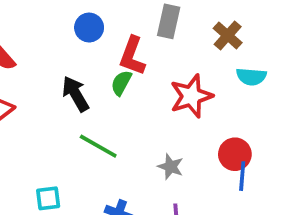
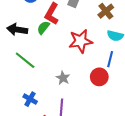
black arrow: (76, 94) -> (17, 30), turned -60
blue line: (242, 176) -> (110, 59), moved

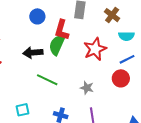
green semicircle: (43, 28) -> (57, 45), size x1.5
blue line: (110, 59) -> (127, 59), turned 63

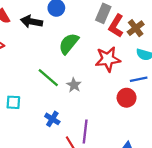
red L-shape: (62, 30) -> (116, 26), moved
black arrow: (33, 53) -> (32, 22), moved
gray star: (87, 88) -> (74, 85), moved

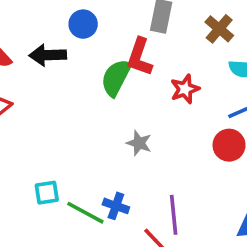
red L-shape: (116, 26) -> (140, 57), moved
red star: (108, 59) -> (185, 89), size x0.7
green line: (48, 78) -> (85, 213), moved

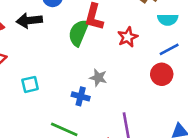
cyan square: (47, 193) -> (30, 84), moved
blue cross: (116, 206) -> (81, 96), moved

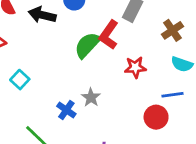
cyan square: (30, 84) -> (20, 80), turned 36

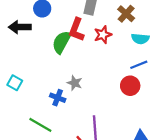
red star: (135, 67) -> (103, 35), moved

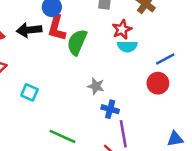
red L-shape: (76, 30) -> (57, 28), moved
cyan semicircle: (140, 39) -> (127, 46), moved
blue cross: (58, 98) -> (110, 109), moved

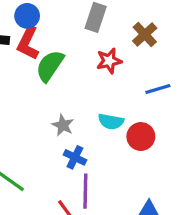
cyan semicircle: (127, 46) -> (111, 121), moved
blue line: (165, 59) -> (158, 89), moved

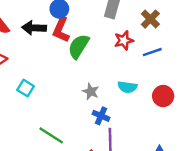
blue line: (158, 89) -> (152, 52), moved
red circle: (141, 137) -> (163, 96), moved

